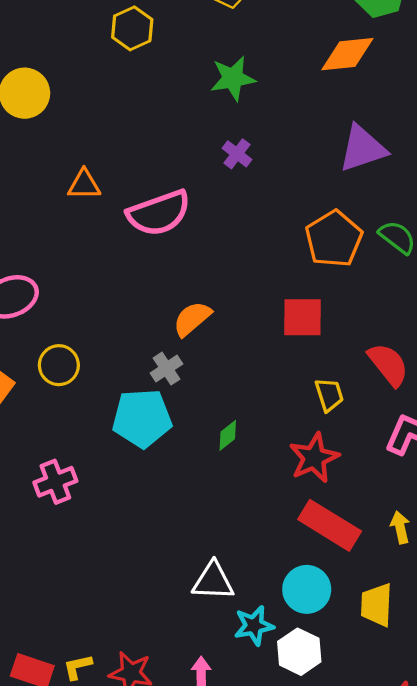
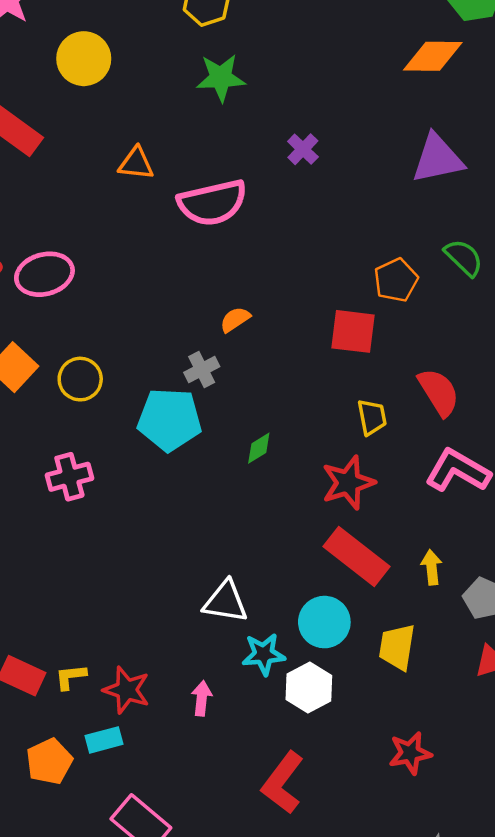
green star: (233, 78) -> (221, 78), moved
orange pentagon: (334, 239) -> (396, 280), moved, size x0.7
orange semicircle: (192, 319) -> (235, 319), size x0.7
yellow circle: (59, 365) -> (80, 379), moved

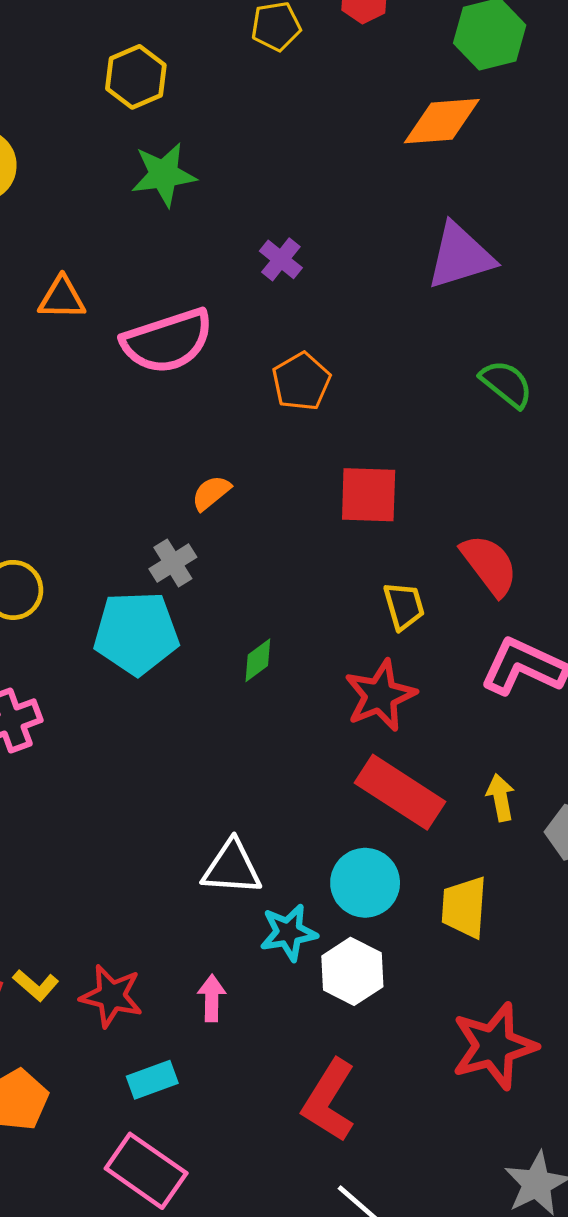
orange pentagon: (396, 280) -> (301, 382), moved
yellow L-shape: (71, 677) -> (36, 985), turned -128
cyan rectangle: (104, 740) -> (152, 1080), moved
red star: (410, 753) -> (494, 1046), size x1.5

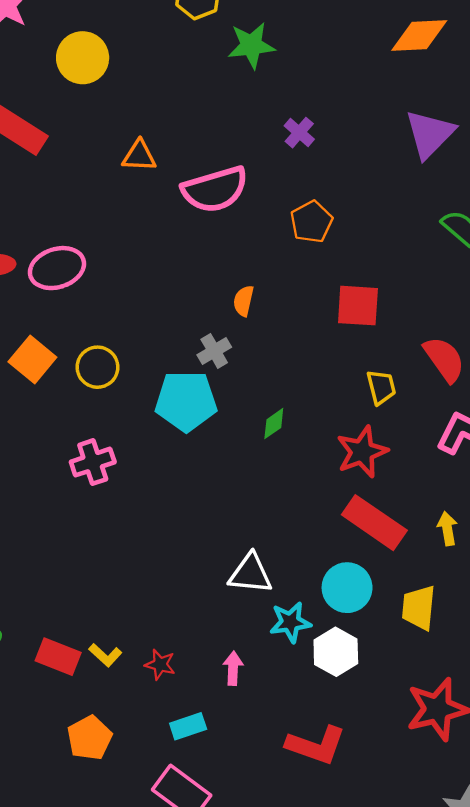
green star: (164, 175) -> (251, 45), moved
purple triangle: (460, 256) -> (430, 134), turned -30
orange semicircle: (211, 493) -> (244, 301), turned -40
red star: (111, 996) -> (160, 664), size x0.7
red L-shape: (329, 1100) -> (316, 745), turned -104

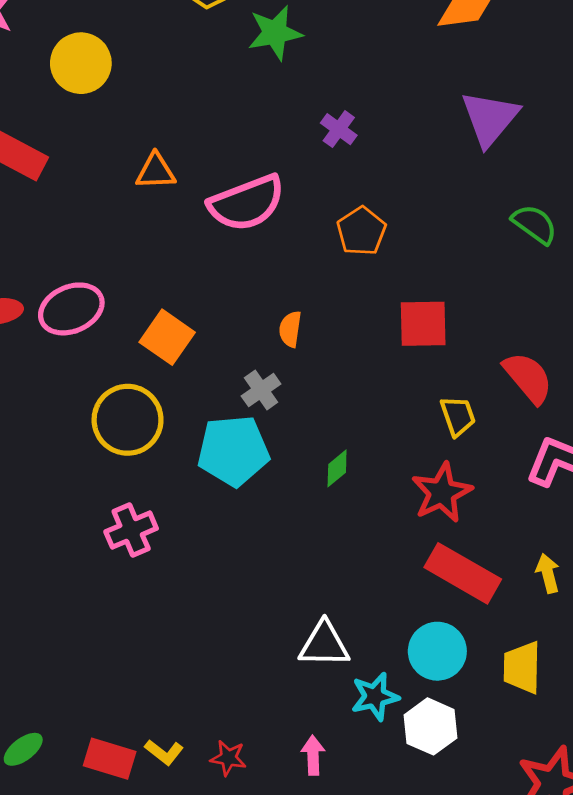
orange square: (32, 359) -> (167, 337), moved
yellow circle: (97, 367) -> (128, 420), size x1.4

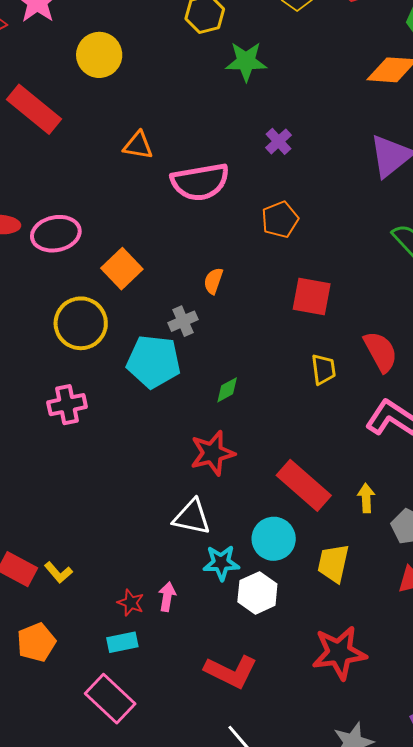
red star: (442, 493) -> (212, 453), moved
red star: (228, 758) -> (131, 603), moved

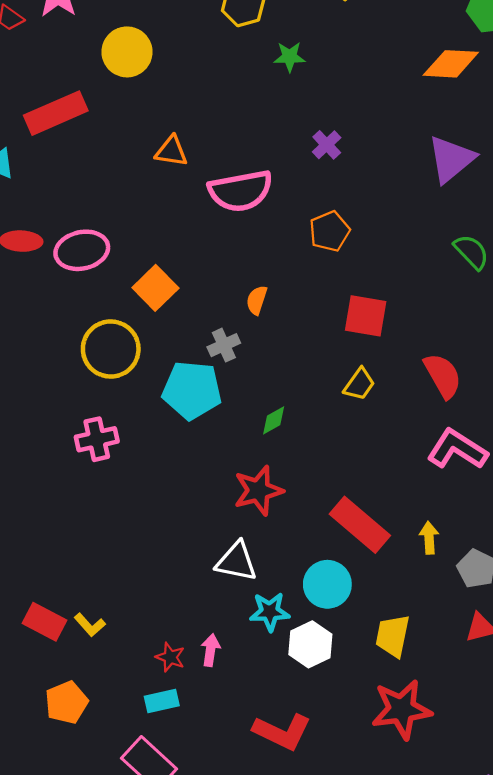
green star: (246, 61) -> (290, 57), size x0.7
red rectangle: (34, 109) -> (56, 113), turned -62
yellow trapezoid: (323, 369) -> (359, 384), moved, turned 44
yellow trapezoid: (333, 563) -> (393, 636), moved

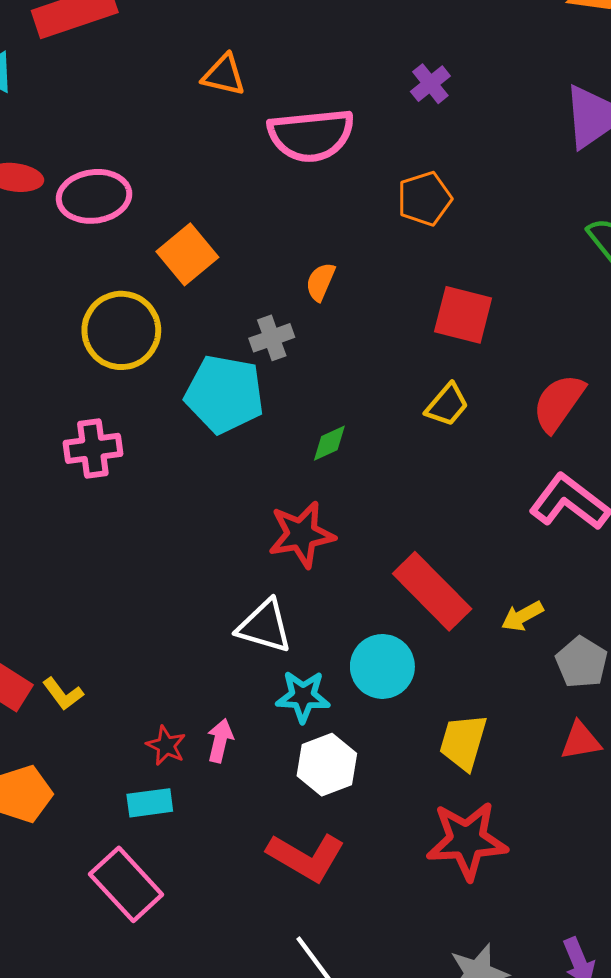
red semicircle: (443, 376) -> (559, 403), turned -120
yellow arrow: (429, 538) -> (522, 616), turned -120
white hexagon: (310, 644) -> (327, 765), moved

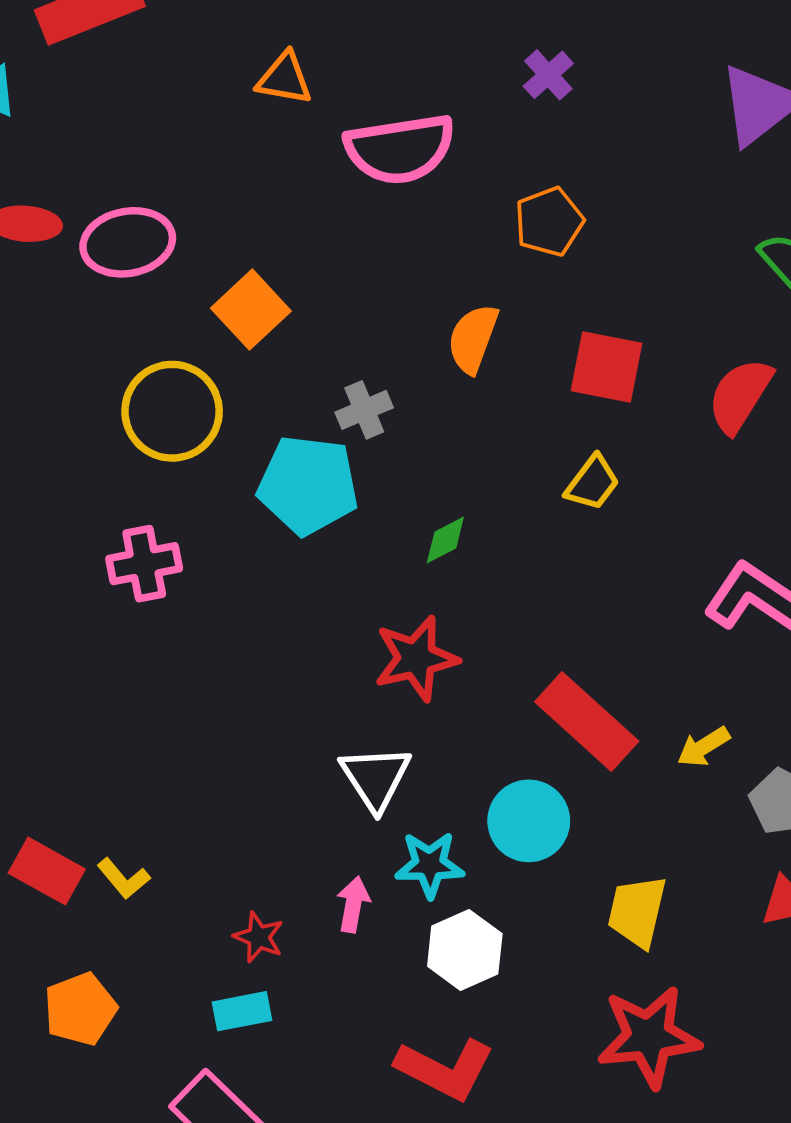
orange semicircle: (320, 282) -> (473, 339), moved, size x1.4
red semicircle: (559, 403) -> (740, 395), moved
white triangle: (264, 626) -> (376, 778), turned 44
pink arrow: (220, 741) -> (353, 904), moved

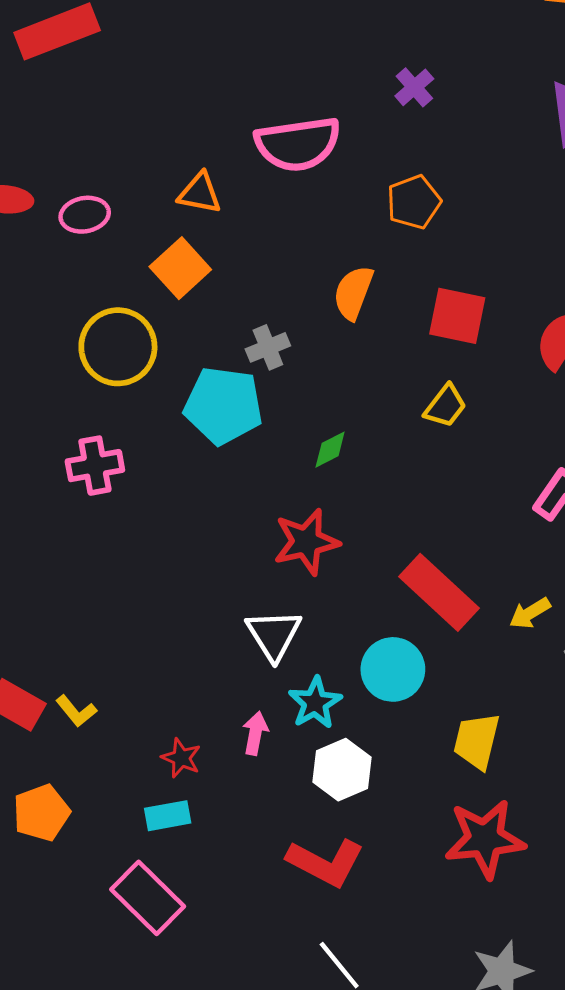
orange triangle: (284, 78) -> (200, 193), moved
pink ellipse: (128, 242) -> (85, 215), size x0.7
cyan star: (430, 865) -> (315, 703), turned -30

